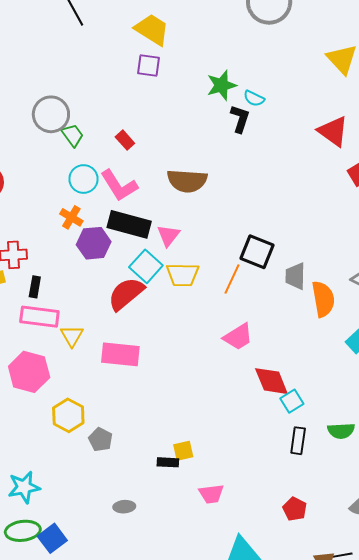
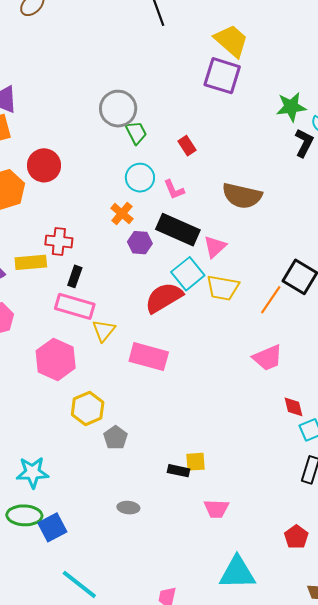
purple square: (149, 65) -> (222, 76), size x1.5
pink L-shape: (119, 186) -> (174, 190), size x0.6
purple hexagon: (94, 243) -> (140, 243), size x0.7
red diamond: (271, 381) -> (294, 407), size x0.6

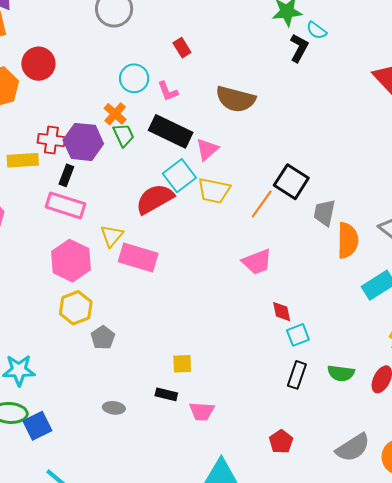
green trapezoid: (136, 133) -> (124, 135), moved
purple hexagon: (140, 243) -> (83, 142), moved, size x1.6
yellow triangle: (104, 331) -> (112, 236), moved
pink hexagon: (56, 359) -> (71, 261), moved
black rectangle: (178, 471) -> (166, 394), moved

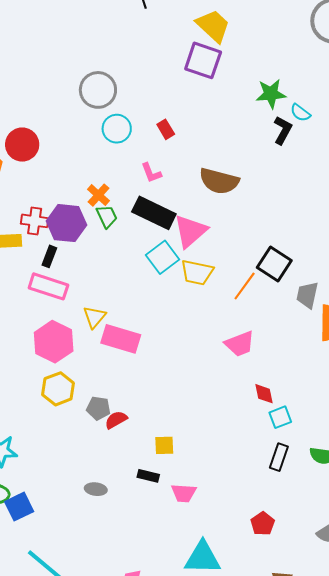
cyan circle: (134, 78) -> (117, 129), moved
pink triangle: (207, 149) -> (190, 231), size x1.5
red semicircle: (155, 199) -> (116, 420), moved, size x0.6
gray pentagon: (103, 338) -> (98, 408), moved, turned -30

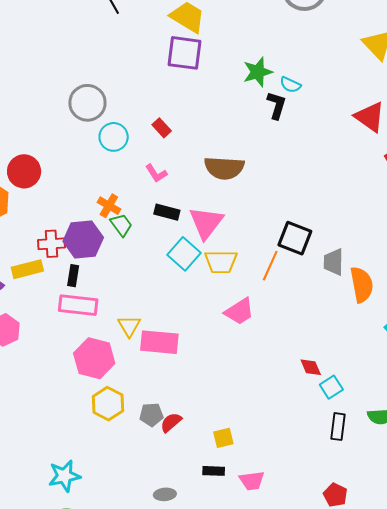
black rectangle: (154, 213) -> (167, 212), size x0.6
pink trapezoid: (240, 344) -> (239, 311), moved

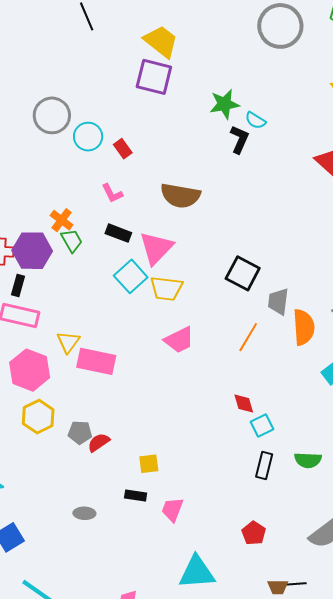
cyan circle: (114, 137) -> (88, 137), moved
orange line: (270, 266) -> (248, 337), moved
pink trapezoid: (252, 481) -> (172, 510), turned 112

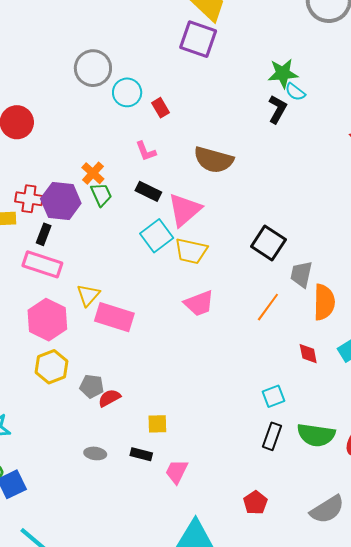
green star: (225, 104) -> (283, 73), moved
red diamond: (244, 404) -> (308, 354), moved
green semicircle: (308, 460) -> (316, 435), size x1.4
gray ellipse: (84, 513) -> (95, 453), moved

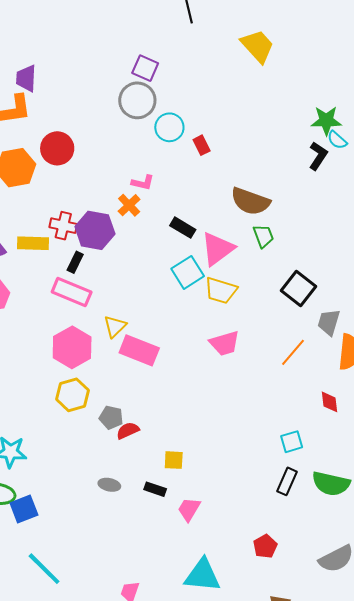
purple square: (198, 39) -> (145, 68), moved, size x0.7
pink L-shape: (146, 151) -> (143, 183), moved, turned -60
green trapezoid: (101, 195) -> (263, 236), moved

